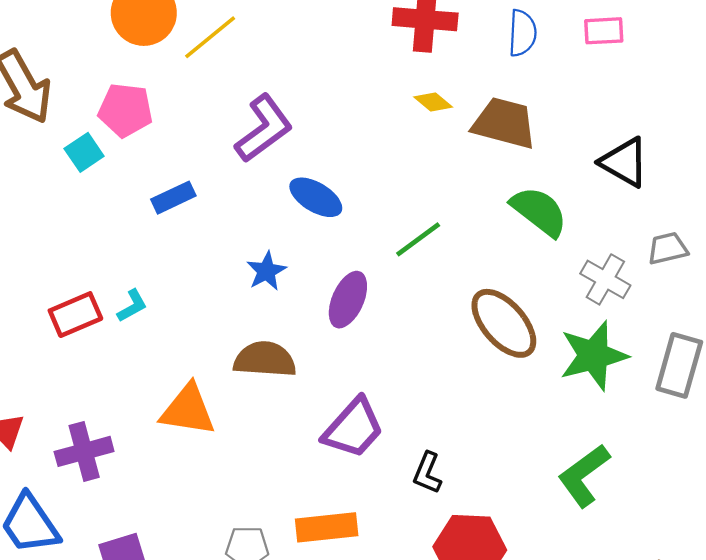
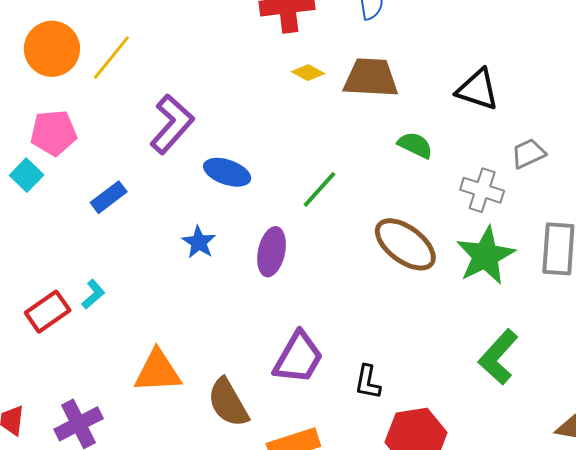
green semicircle: (539, 211) -> (415, 145), size x0.7
brown semicircle: (265, 359) -> (228, 403), moved, turned -112

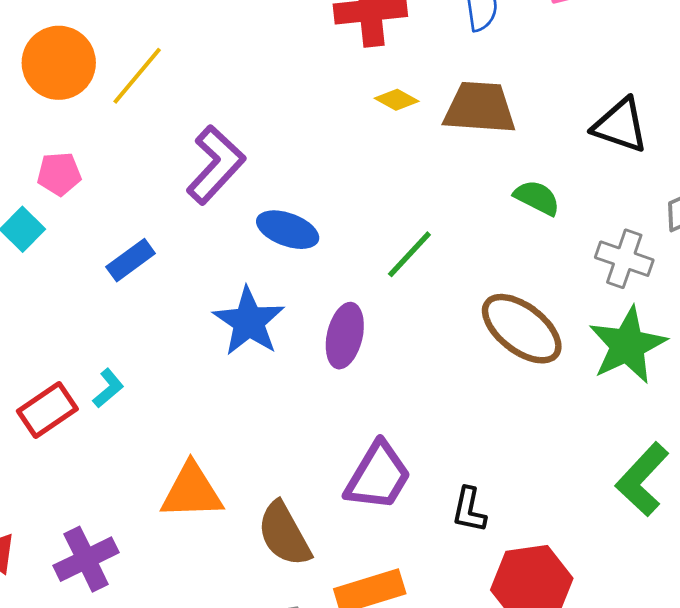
pink pentagon: (54, 133) -> (59, 174), size x0.7
blue star: (199, 242) -> (249, 322), size x1.6

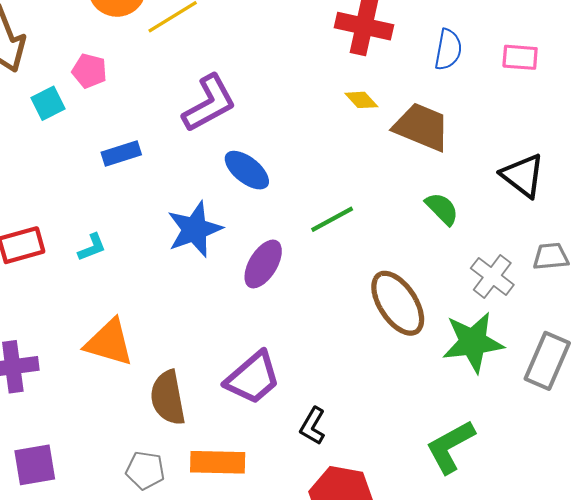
cyan L-shape: (108, 388) -> (92, 247), moved

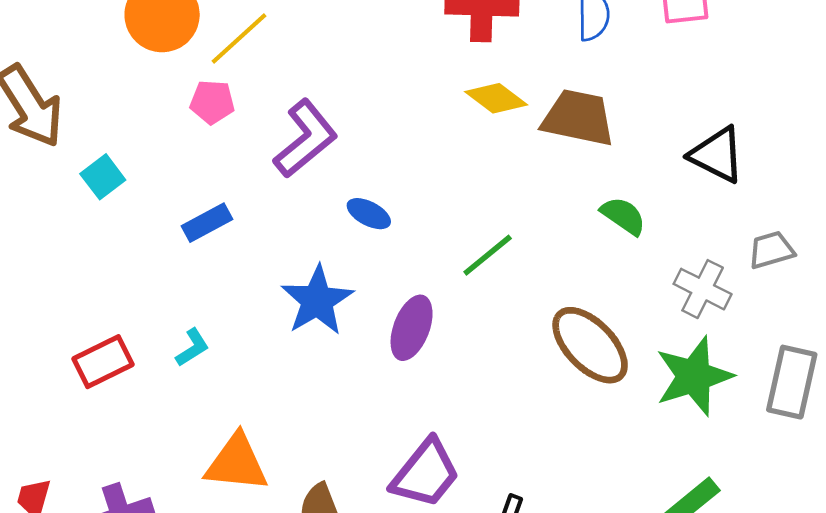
pink pentagon: (89, 71) -> (212, 102), moved
yellow diamond: (361, 100) -> (496, 98), size x1.4
blue ellipse: (247, 170) -> (369, 214), size x0.7

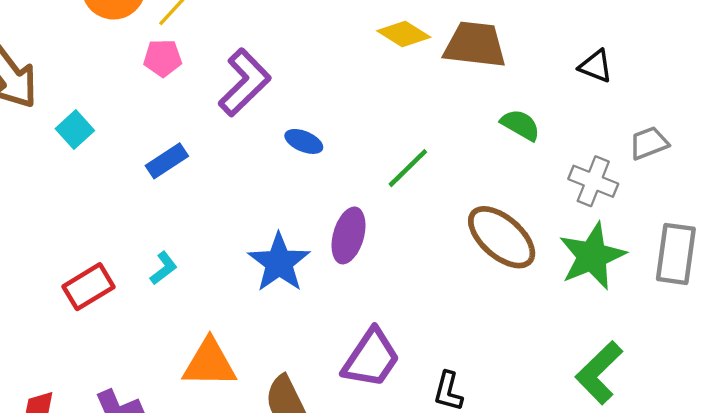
black triangle: (717, 155) -> (596, 66), size x0.7
blue star: (317, 300) -> (279, 263), moved

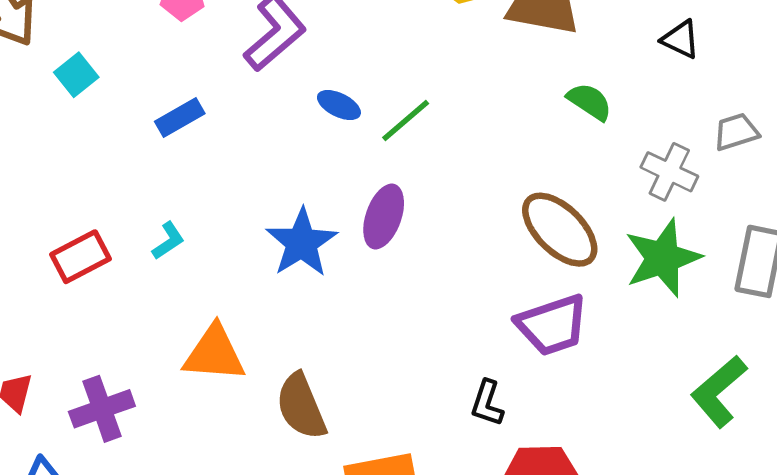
green line: (408, 168) -> (406, 120), moved
purple trapezoid: (371, 358) -> (552, 325), moved, turned 34
green L-shape: (599, 373) -> (719, 391), moved

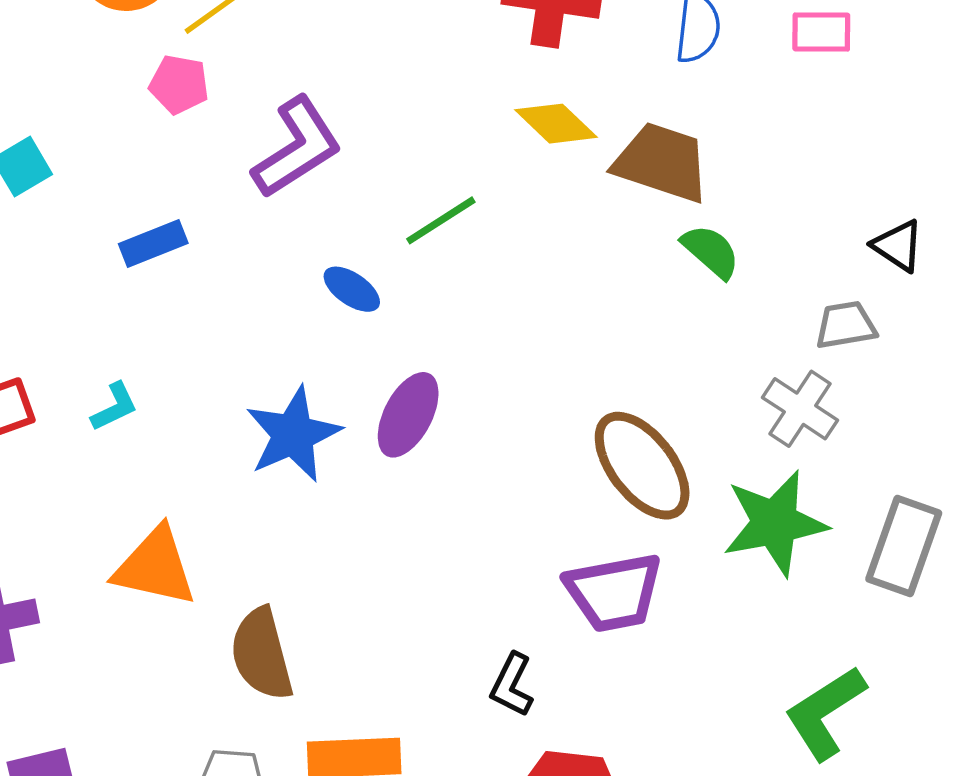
black triangle: (680, 39) -> (898, 246), moved
green semicircle: (590, 102) -> (711, 251), moved
blue ellipse: (339, 105) -> (352, 289), moved
green line: (406, 120) -> (441, 220), moved
gray trapezoid: (736, 132) -> (846, 325), moved

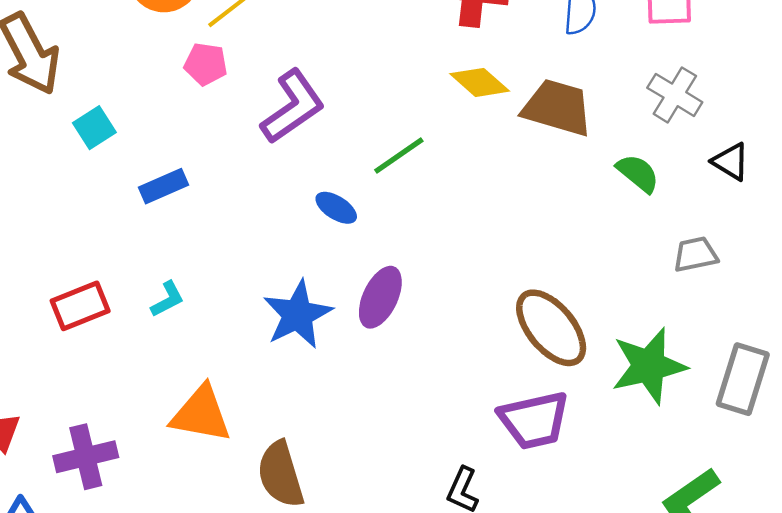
blue rectangle: (153, 244) -> (164, 186), moved
green semicircle: (711, 251) -> (638, 173), moved
gray trapezoid: (846, 325) -> (695, 254), moved
gray cross: (800, 409) -> (675, 95), moved

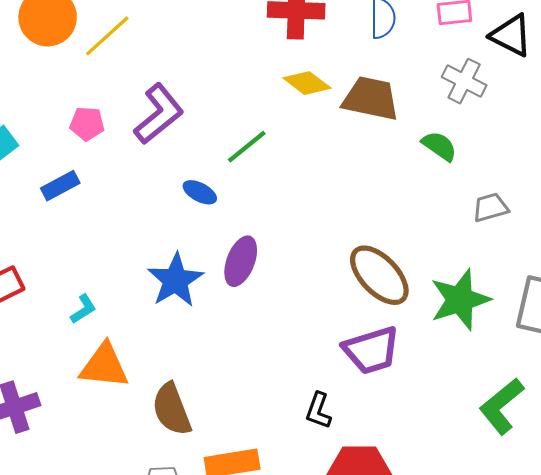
pink pentagon: (206, 64) -> (87, 124), moved
black triangle: (731, 162) -> (511, 35), moved, size x1.4
cyan L-shape: (167, 299) -> (83, 309), moved

